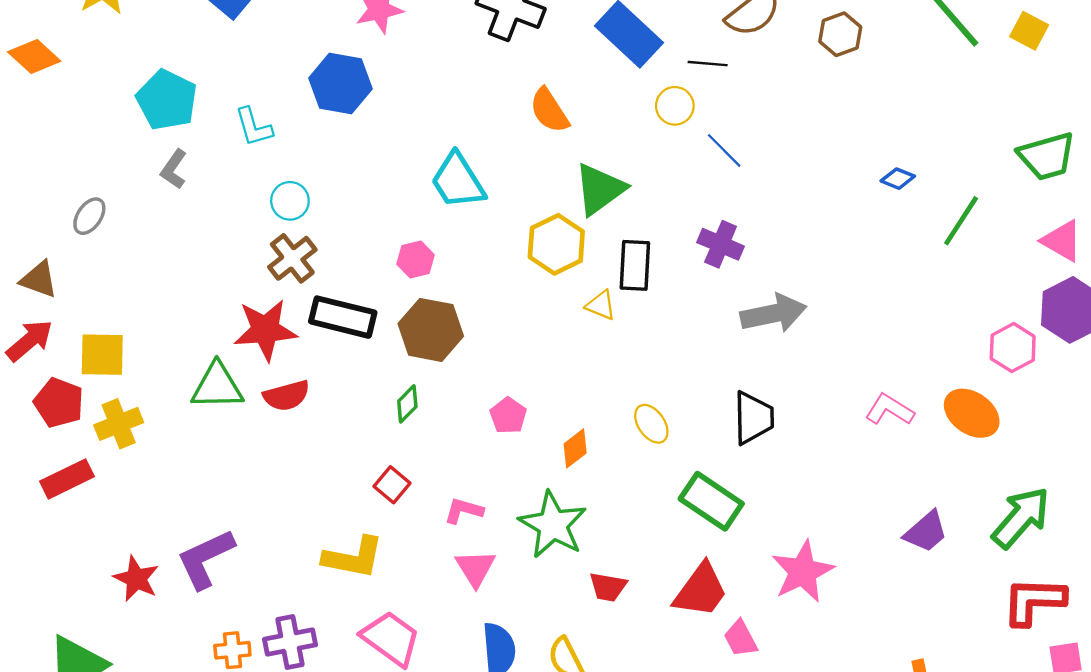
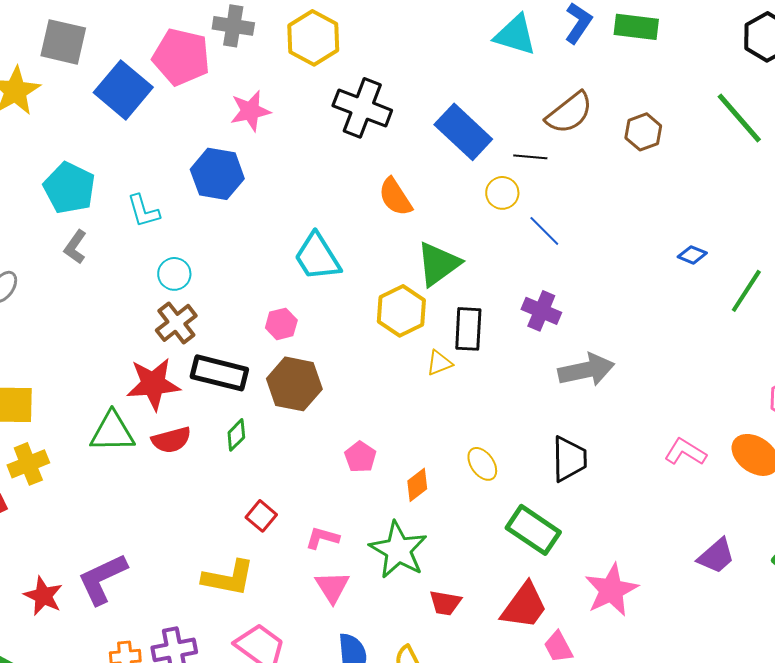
yellow triangle: (601, 305) -> (439, 363), turned -44
green diamond: (407, 404) -> (236, 435), moved

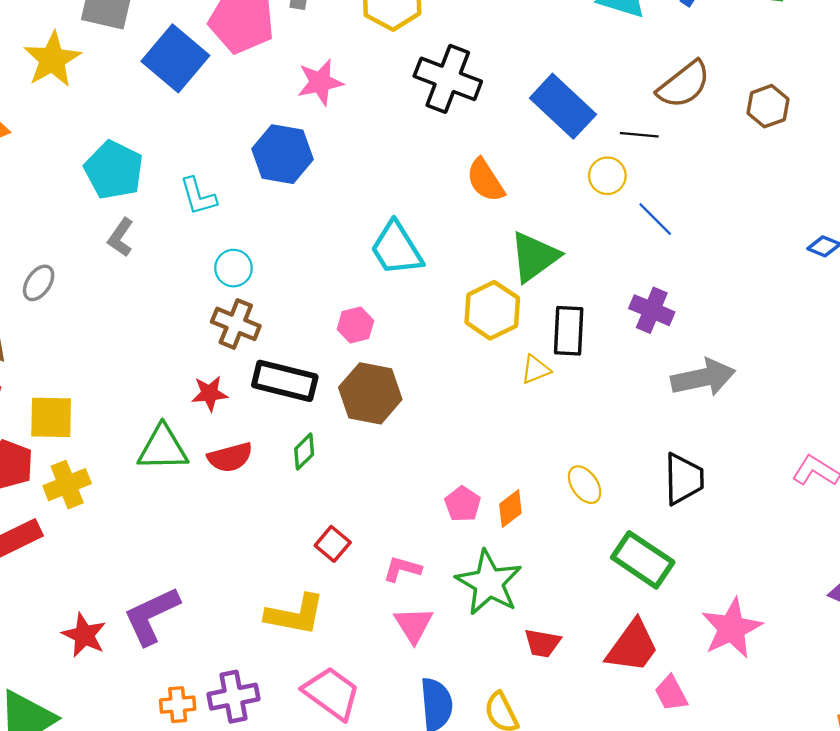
brown cross: (176, 323) -> (236, 324), turned -30
red star: (153, 384) -> (210, 393), size x0.6
pink pentagon: (360, 457) -> (463, 504), moved

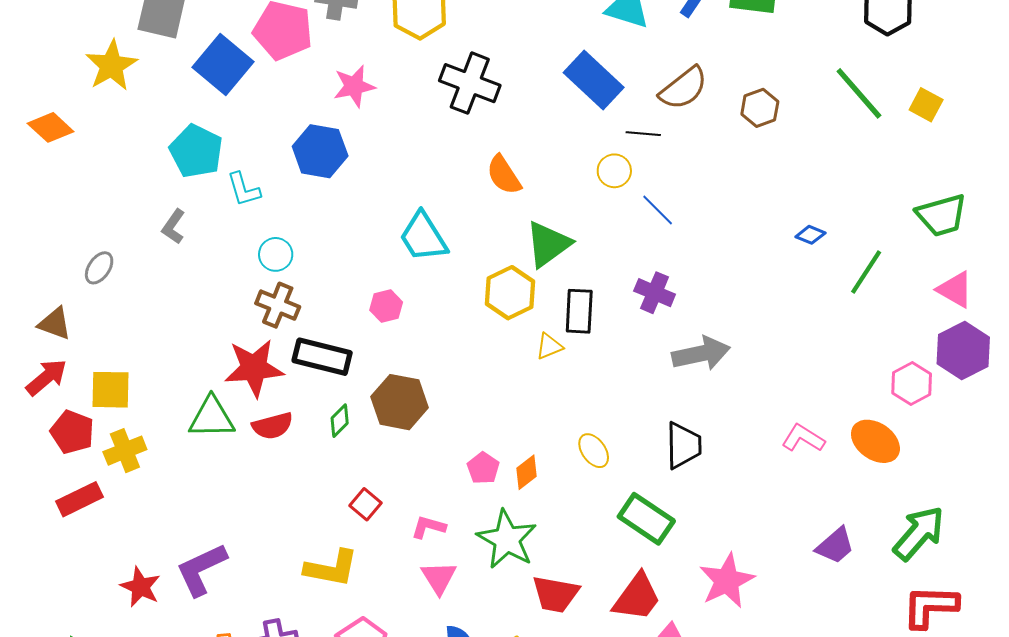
blue rectangle: (563, 106) -> (594, 80), moved
cyan pentagon: (114, 170) -> (196, 151), moved
red star: (210, 393) -> (254, 368), size x1.8
brown hexagon: (370, 393) -> (400, 402), moved
red trapezoid: (542, 643) -> (555, 594), size x1.4

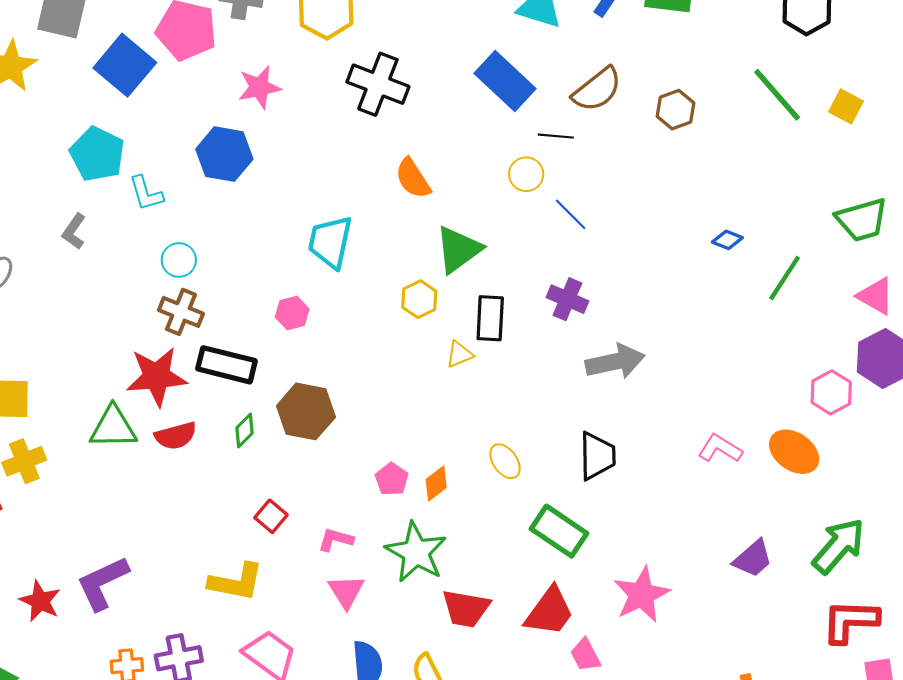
cyan trapezoid: (423, 237) -> (330, 242), turned 44
yellow hexagon: (510, 293) -> (419, 299), size x0.7

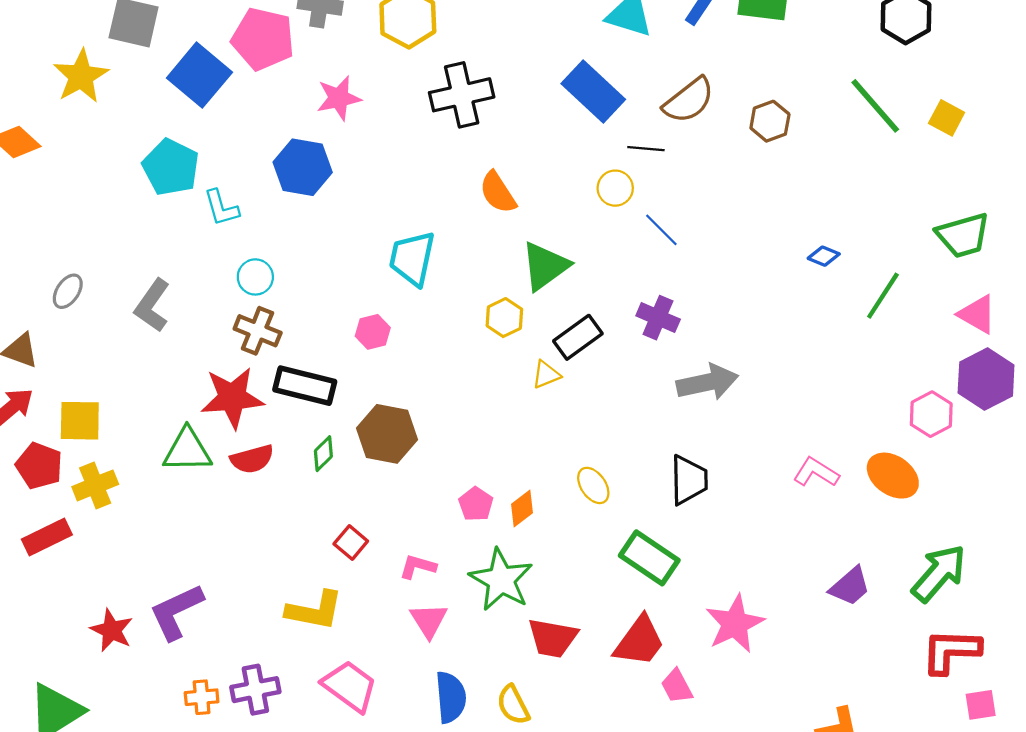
black cross: (378, 84) -> (462, 95), turned -34
gray L-shape: (74, 231) -> (152, 306), moved, size x1.4
black rectangle: (490, 318) -> (578, 337), turned 51

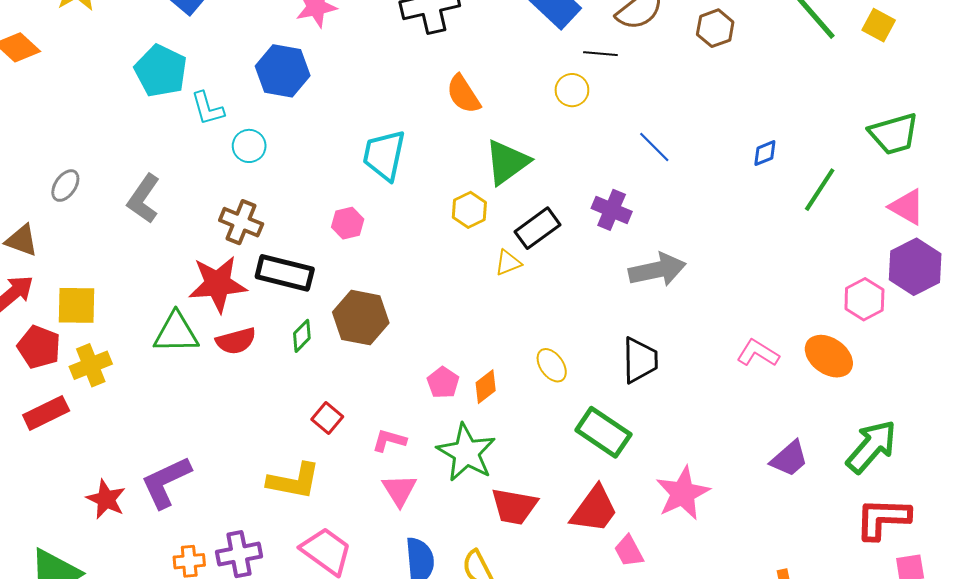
blue line: (661, 230) -> (654, 147), moved
blue diamond: (824, 256) -> (765, 153), turned -44
cyan circle: (255, 277) -> (249, 146), moved

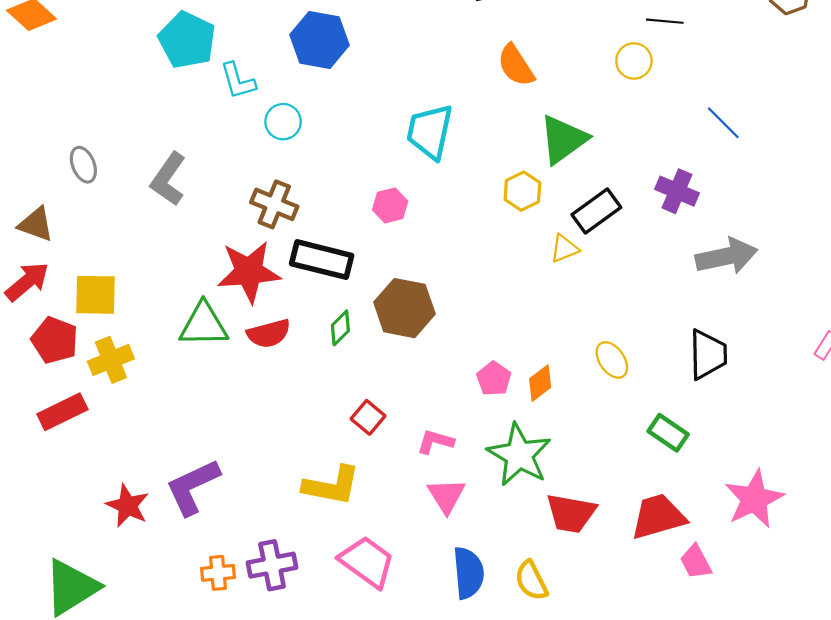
gray ellipse: (65, 186) -> (83, 165), turned -56
green rectangle: (603, 432) -> (668, 433), size x0.7
red trapezoid: (594, 509) -> (658, 517), turned -142

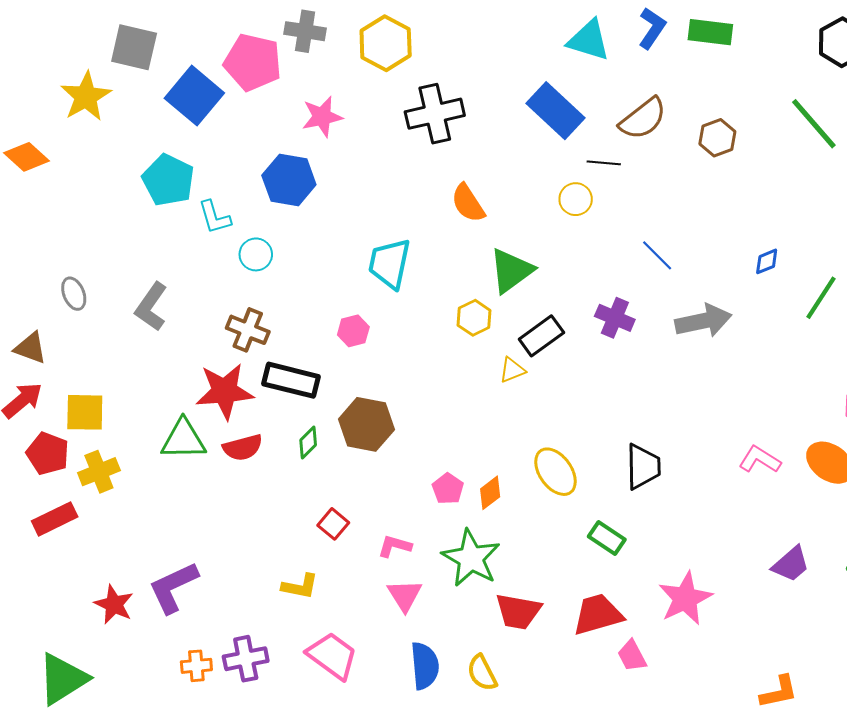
gray arrow: (727, 256) -> (703, 321), moved
yellow ellipse: (612, 360) -> (555, 472), size x1.4
yellow L-shape: (332, 486) -> (300, 586), size x0.7

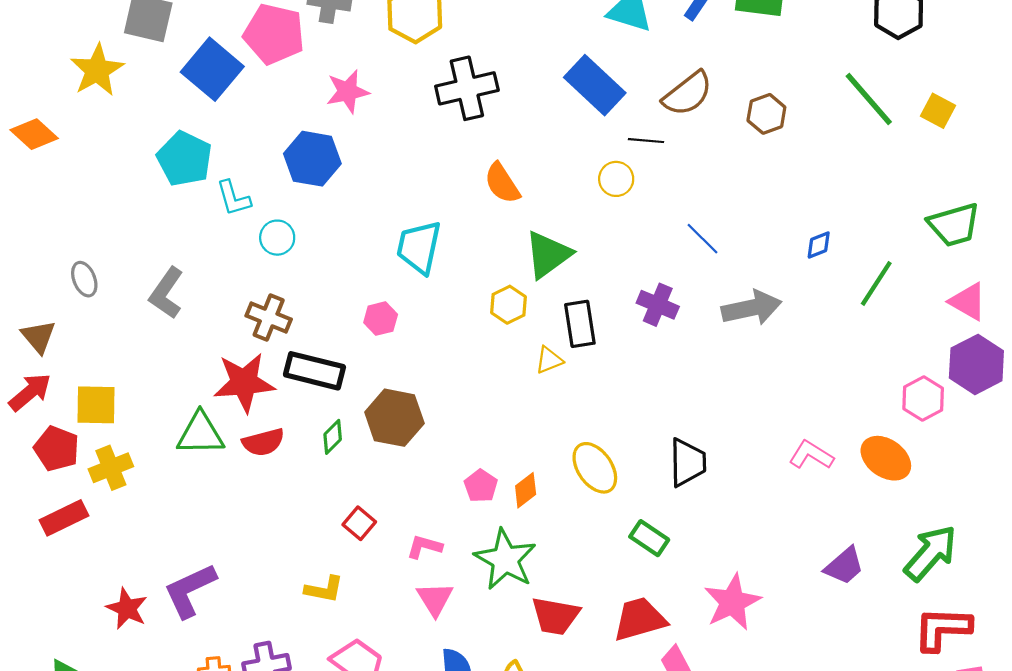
black rectangle: (541, 336) -> (580, 324), turned -63
brown triangle: (31, 348) -> (38, 337), turned 30

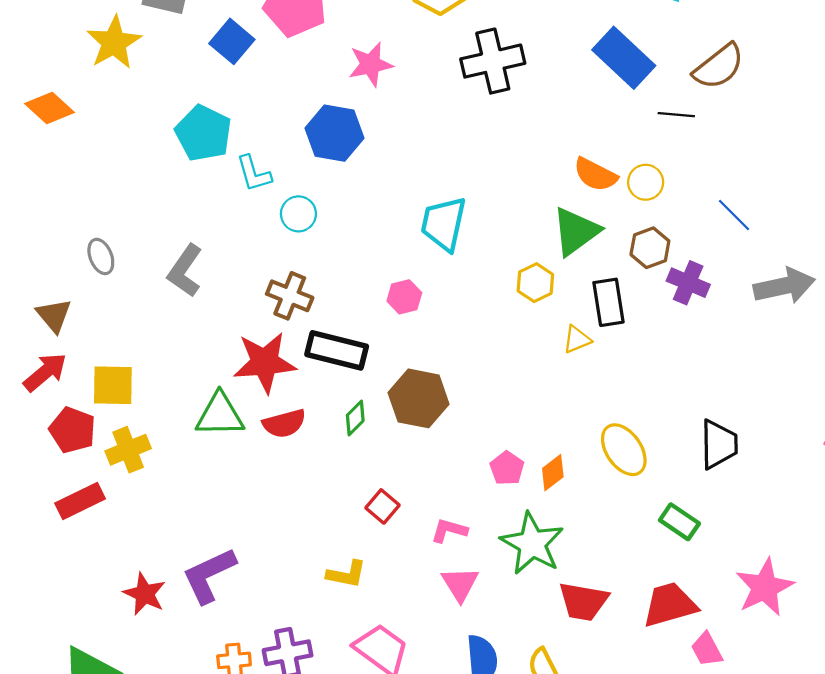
blue square: (212, 69) -> (232, 41), size x0.7
brown hexagon: (766, 114) -> (650, 248), moved
yellow circle: (616, 179) -> (646, 182), moved
orange semicircle: (502, 183) -> (595, 175), moved, turned -30

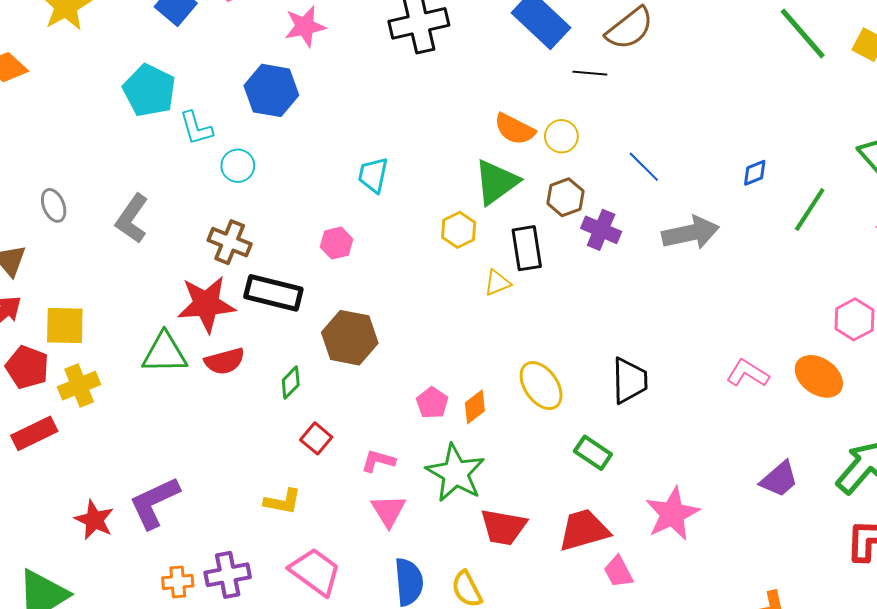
cyan trapezoid: (444, 224) -> (373, 175), size x0.7
green diamond: (355, 418) -> (291, 382), moved

